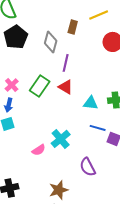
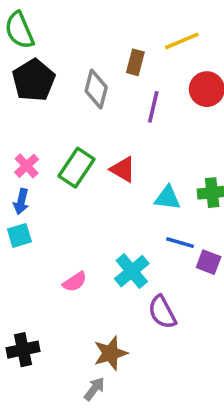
purple line: (66, 63) -> (153, 107), moved
cyan cross: (61, 139) -> (132, 271), moved

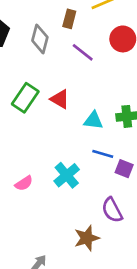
purple line: (153, 107) -> (83, 52), turned -65
purple semicircle: (162, 312) -> (112, 210), moved
brown star: (110, 353) -> (87, 238), moved

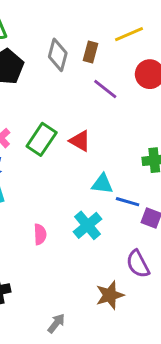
gray diamond: (40, 39) -> (58, 55), moved
cyan triangle: (93, 120) -> (102, 184), moved
pink semicircle: (24, 183) -> (40, 234), turned -60

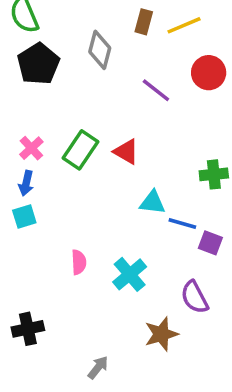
brown rectangle: (90, 52) -> (144, 22), moved
cyan cross: (87, 225) -> (130, 274), moved

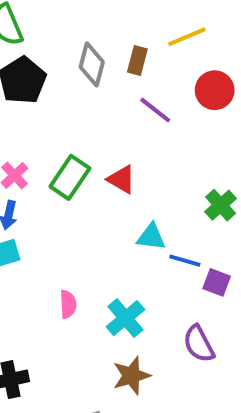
brown rectangle: (144, 22) -> (137, 60), moved
green cross: (214, 174) -> (221, 205), turned -36
brown star: (161, 334) -> (131, 376), moved

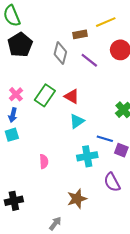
brown rectangle: (137, 60) -> (80, 34), turned 64
gray diamond: (92, 64) -> (60, 53), moved
cyan triangle: (151, 237) -> (77, 121), moved, turned -42
cyan cross: (125, 318) -> (87, 156), moved, turned 30

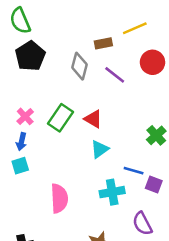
pink semicircle: (44, 161) -> (59, 198), size x1.6

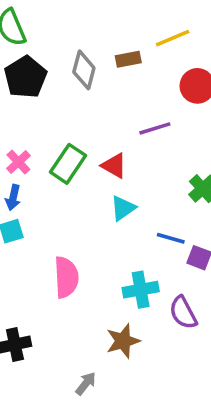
gray diamond: (79, 66) -> (84, 70), moved
purple line: (115, 75) -> (155, 128), moved, turned -55
cyan cross: (112, 192) -> (141, 290), moved

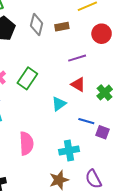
brown rectangle: (128, 59) -> (62, 27), moved
red triangle: (114, 166) -> (78, 84), moved
purple semicircle: (183, 313) -> (93, 179), moved

